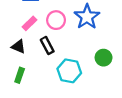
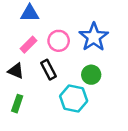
green circle: (104, 58) -> (91, 75), moved

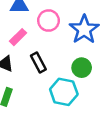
pink circle: (59, 41) -> (49, 21), moved

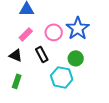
pink circle: (49, 21) -> (54, 32), moved

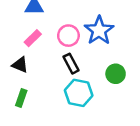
black rectangle: (42, 54) -> (71, 64), moved
green circle: (76, 58) -> (116, 74), moved

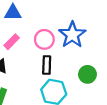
black rectangle: (71, 64) -> (47, 65), turned 30

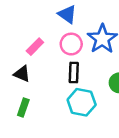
blue triangle: (13, 13) -> (67, 14), moved, turned 36

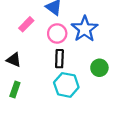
pink rectangle: (35, 47) -> (26, 24), moved

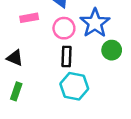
pink rectangle: (26, 24) -> (29, 18), turned 35
green circle: (99, 68) -> (112, 50), moved

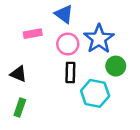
cyan hexagon: (74, 86) -> (95, 93), moved

